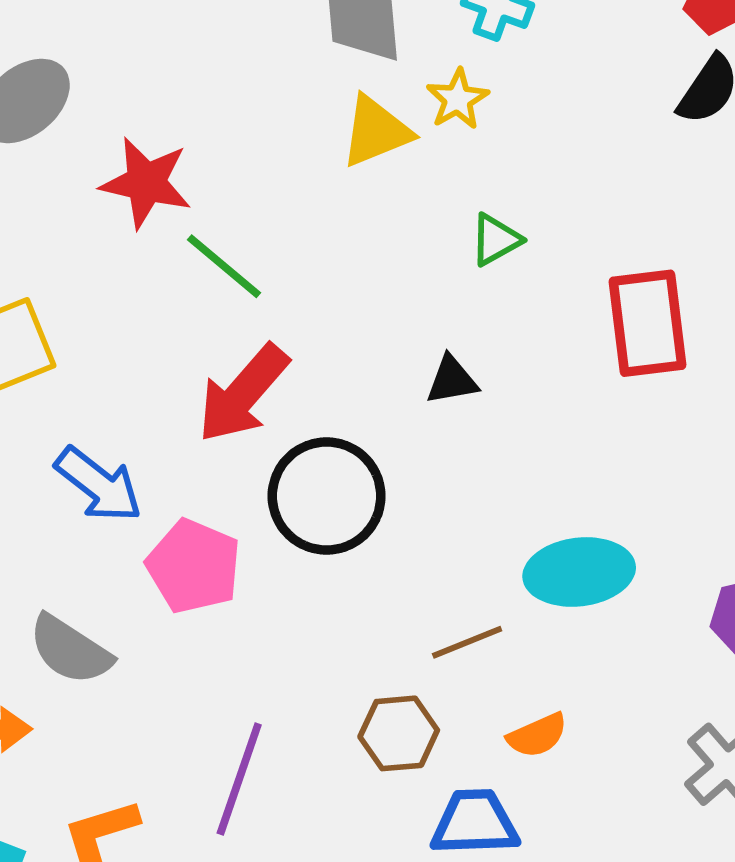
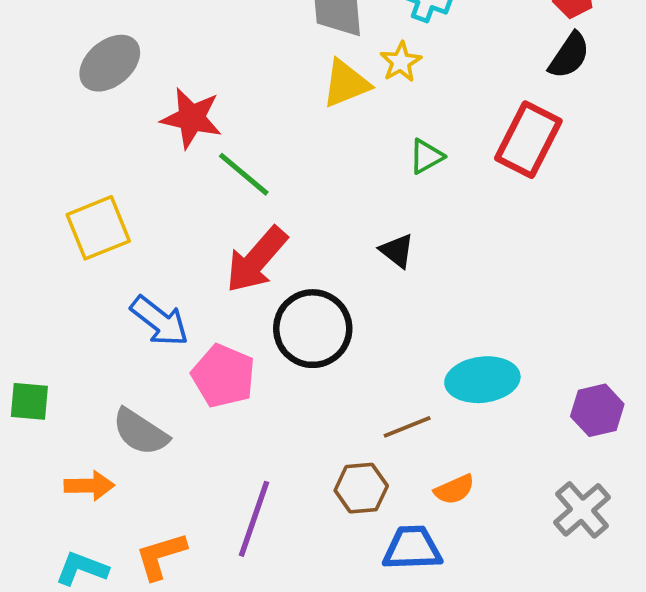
red rectangle: (647, 323) -> (528, 140), moved, turned 34
black triangle: (452, 380) -> (397, 251), turned 48

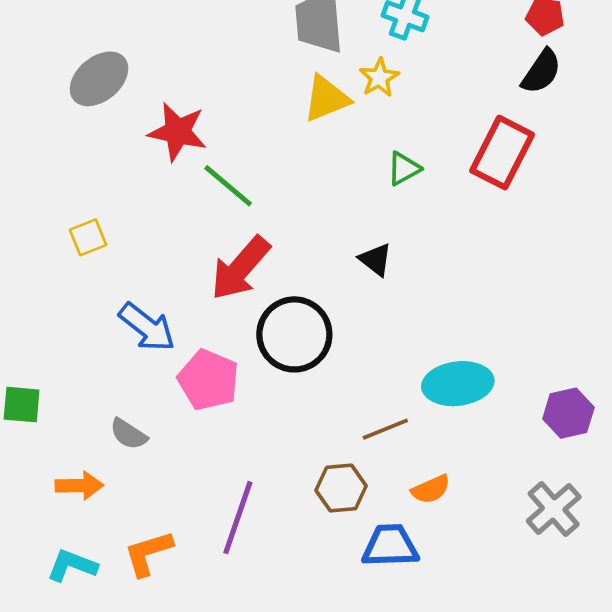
yellow square: (98, 228) -> (88, 237), size x0.6
gray semicircle: (140, 432) -> (129, 434), size x0.7

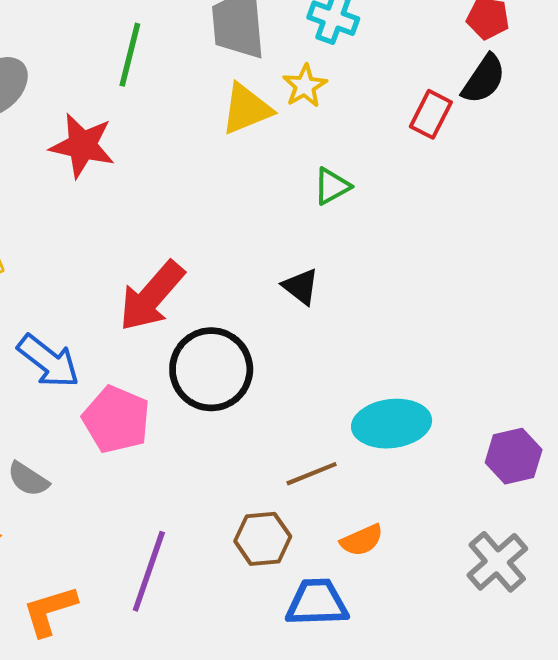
red rectangle: (502, 153) -> (431, 114), moved, size x0.6
green line: (228, 186) -> (130, 55), moved, turned 64

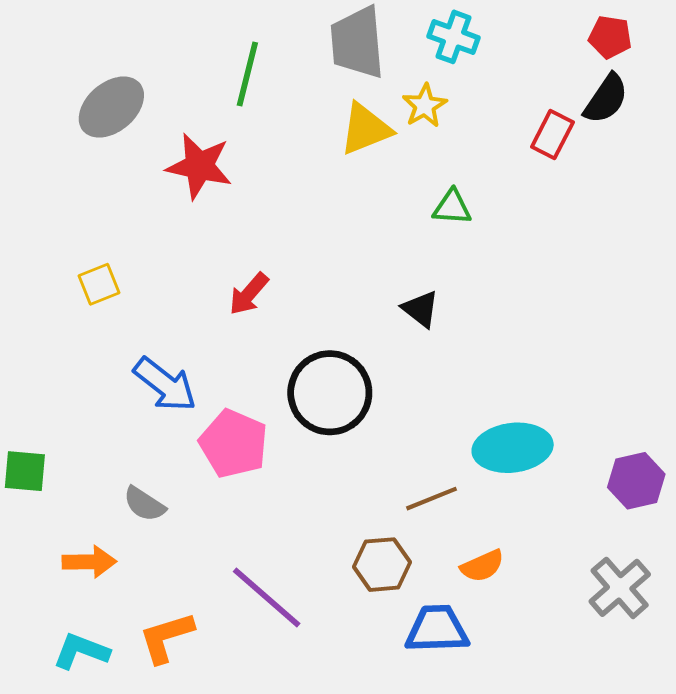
green triangle: (332, 186) -> (452, 207), turned 33
red arrow: (151, 296) -> (249, 294), moved, size x0.6
purple line: (149, 571) -> (267, 598), turned -68

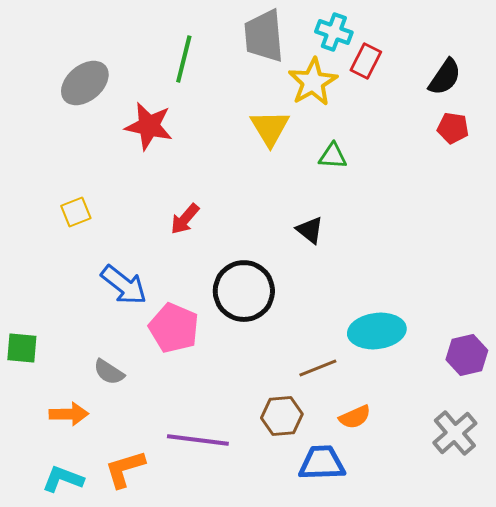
red pentagon: (610, 37) -> (453, 128), moved
yellow star: (425, 106) -> (313, 82), size x1.5
yellow triangle: (366, 129) -> (270, 128), moved, turned -39
red rectangle: (552, 134) -> (366, 61), moved
purple line: (267, 598) -> (198, 440), turned -34

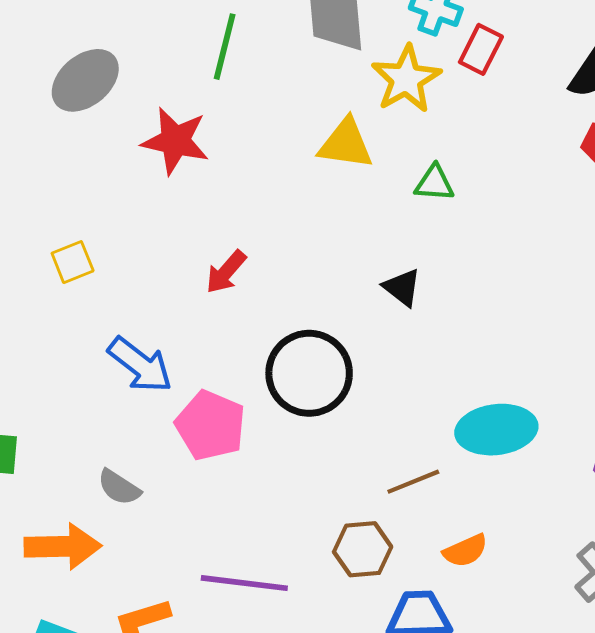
yellow triangle: (270, 128) -> (346, 144), turned -51
orange arrow: (69, 414) -> (63, 546), size x1.4

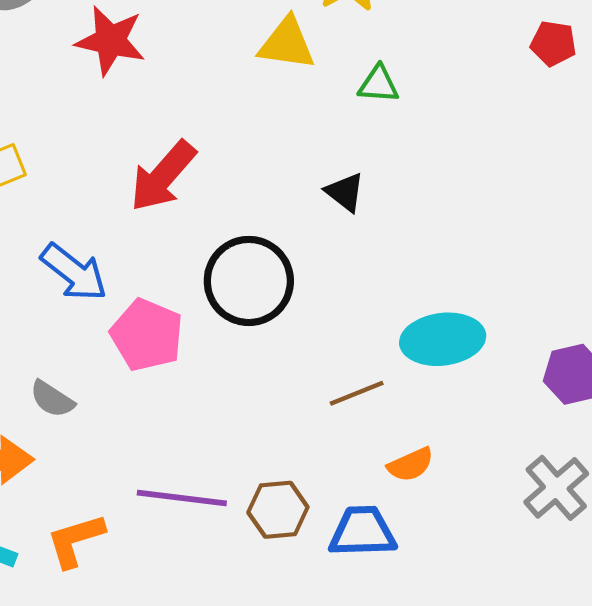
red arrow: (226, 272) -> (163, 176), size x1.6
brown hexagon: (363, 549) -> (278, 510), moved

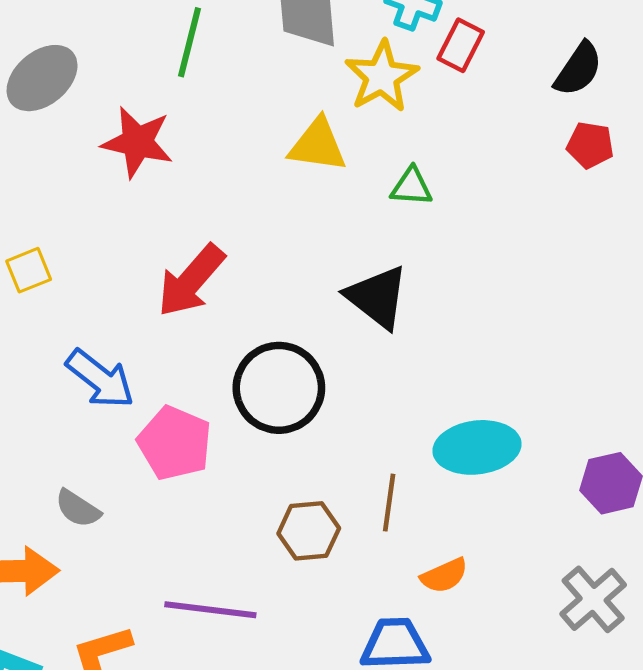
black triangle: (345, 192) -> (377, 297), size x1.6
brown line: (357, 393) -> (389, 503), turned -60
brown hexagon: (278, 510) -> (309, 531), moved

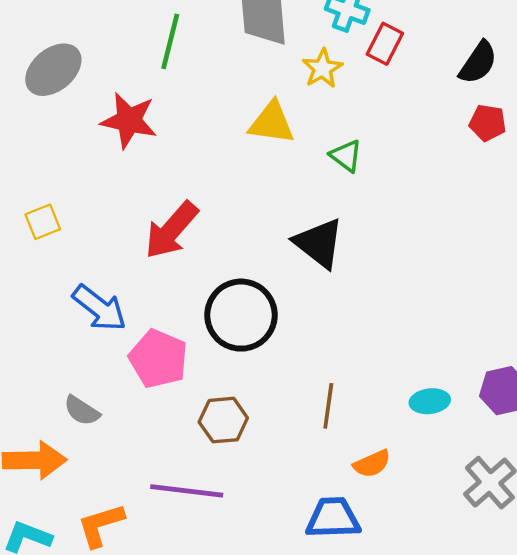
yellow star: (382, 77) -> (322, 68), size x0.7
green triangle: (411, 187) -> (346, 156), turned 33
cyan ellipse: (477, 447) -> (430, 401), moved, size x0.6
brown hexagon: (309, 531) -> (223, 420), moved

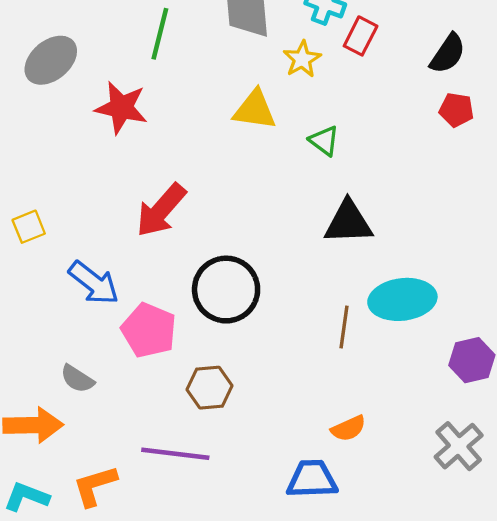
yellow square: (43, 222) -> (29, 227), moved
black triangle: (319, 243) -> (348, 222), moved, turned -40
cyan ellipse: (430, 401) -> (402, 299), moved, size x1.8
brown line: (328, 406) -> (344, 327), moved

